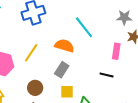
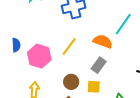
cyan line: (84, 27) -> (123, 24), turned 70
yellow square: (67, 92) -> (94, 87), moved

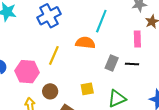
gray rectangle: (99, 65) -> (112, 63), moved
brown circle: (71, 82) -> (50, 91), moved

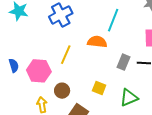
yellow square: (87, 89) -> (99, 88), turned 32

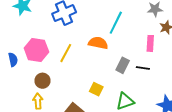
pink hexagon: (39, 71) -> (36, 50), moved
brown circle: (62, 91) -> (43, 81), moved

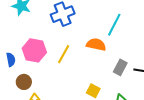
brown circle: (43, 81) -> (24, 82), moved

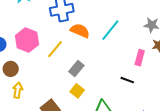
orange semicircle: (96, 45) -> (80, 31), moved
gray rectangle: (120, 67) -> (76, 69), moved

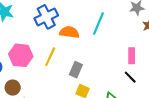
pink rectangle: (140, 58) -> (132, 56), moved
black line: (127, 80) -> (130, 77), moved, turned 40

